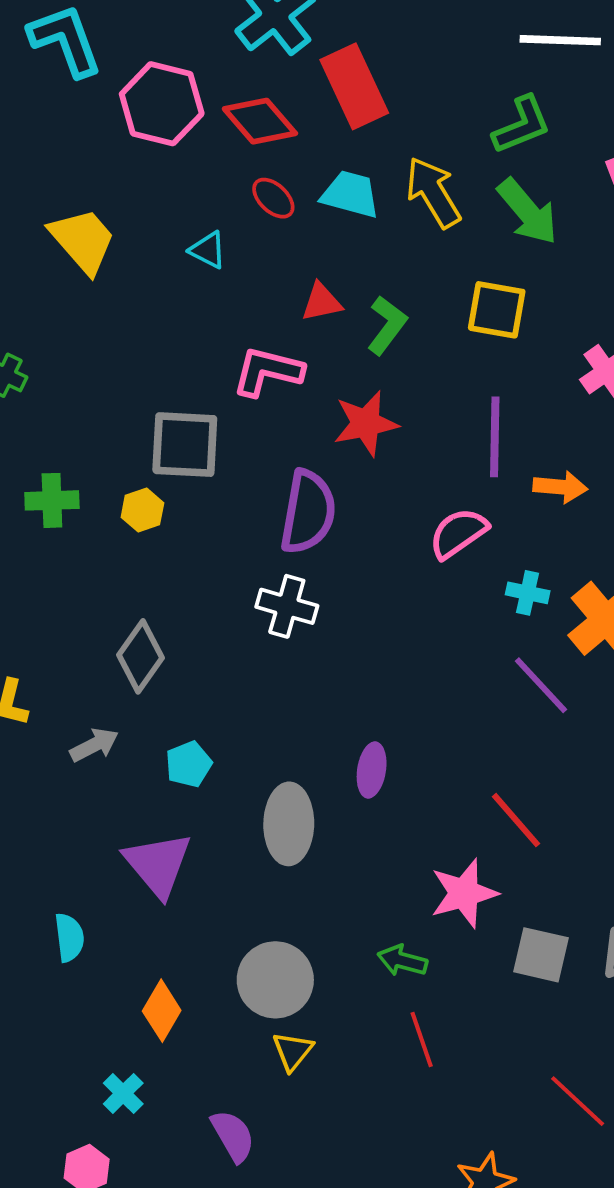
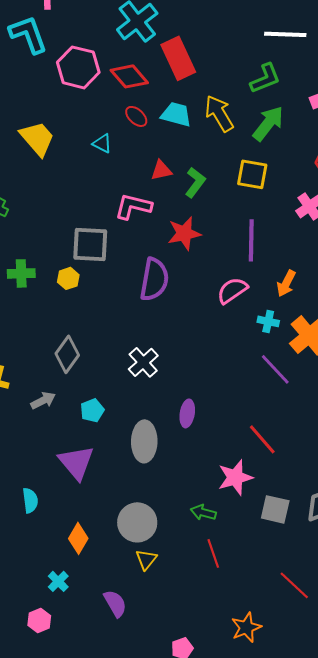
green arrow: (528, 212) -> (268, 123), turned -102
orange arrow: (560, 487) -> (286, 283), moved, turned 112
white cross: (287, 606) -> (143, 362), moved, turned 32

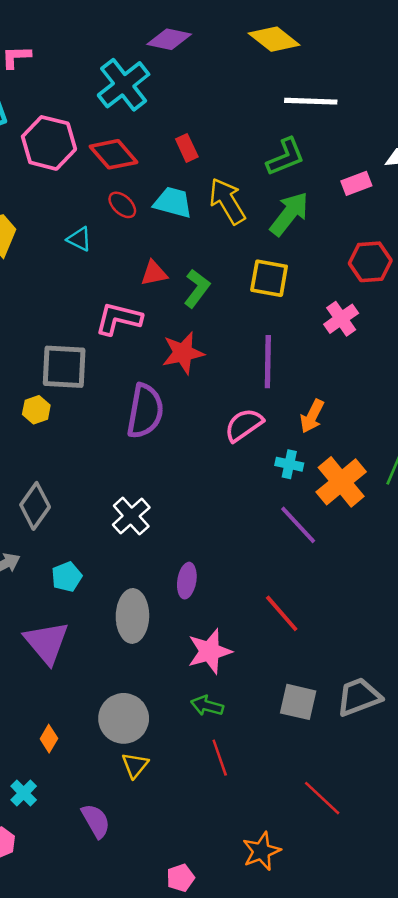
red rectangle: (178, 58) -> (187, 148), moved, size x0.5
pink star: (235, 477) -> (210, 651), moved
orange diamond: (78, 538) -> (49, 739), size x0.7

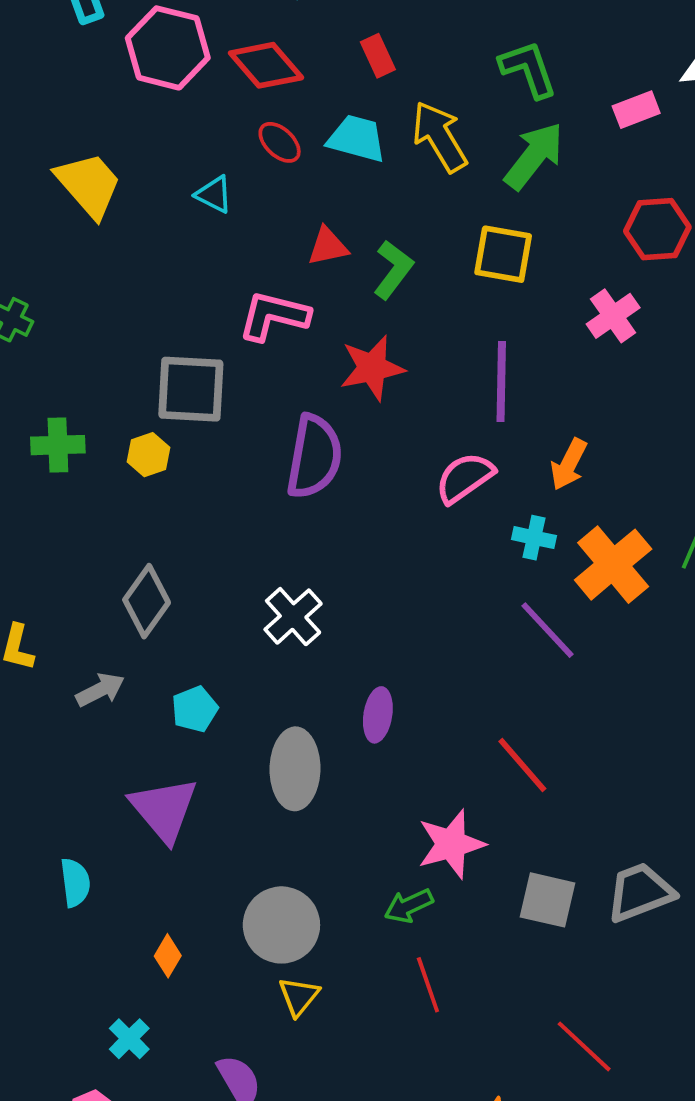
green L-shape: (285, 157) -> (528, 69), turned -87
pink star: (210, 651) -> (451, 844), moved
green arrow: (207, 706) -> (409, 906), turned -40

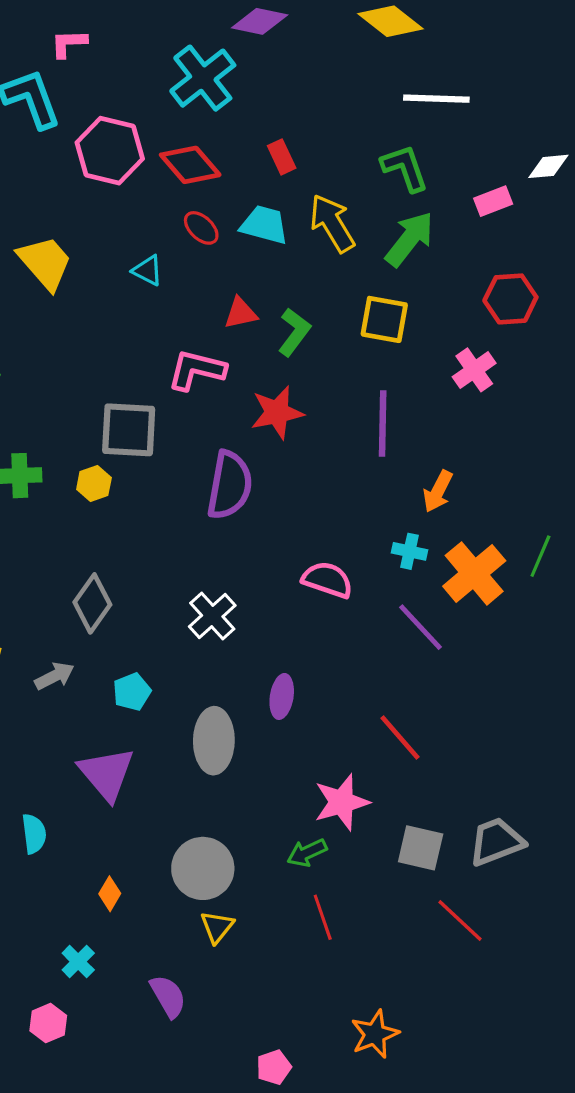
pink semicircle: (465, 478) -> (327, 580), moved, turned 54
red line: (584, 1046) -> (460, 921), moved

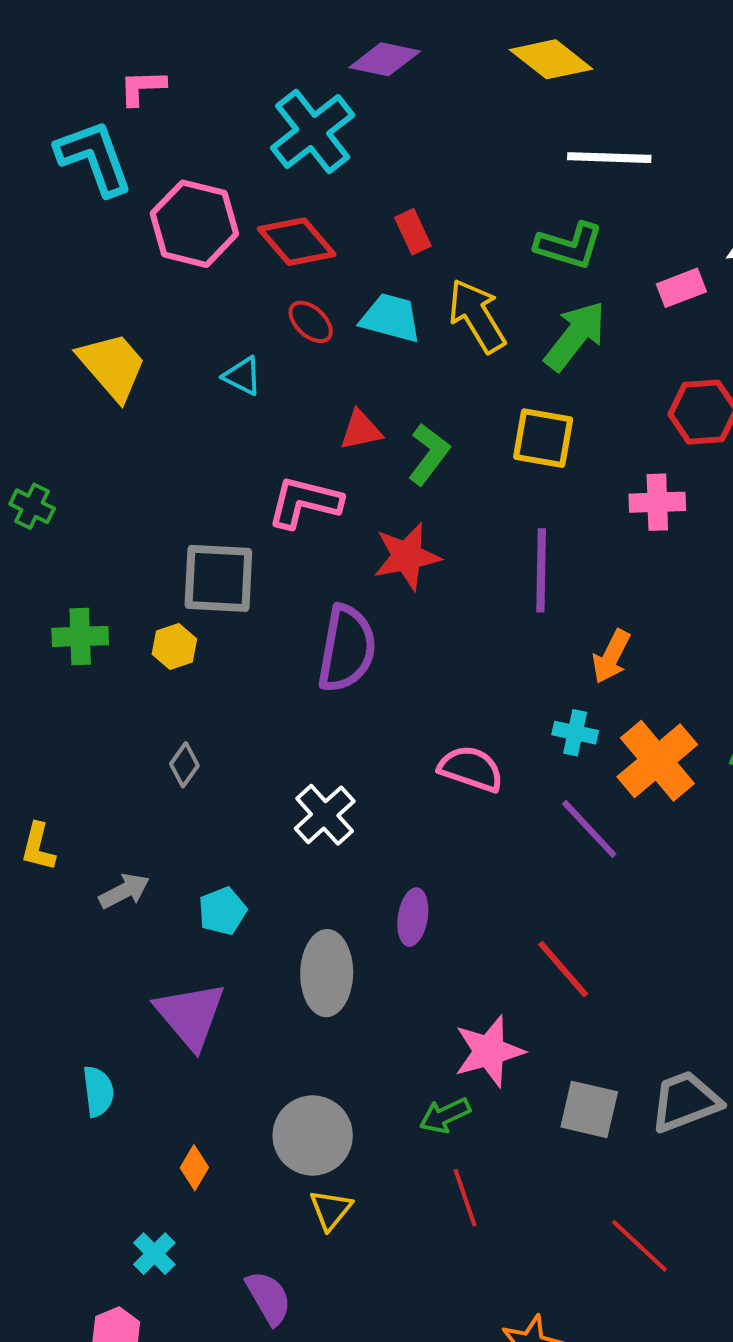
green L-shape: (405, 168) -> (569, 246), turned 126
pink cross: (474, 370) -> (657, 502), turned 33
gray diamond: (92, 603) -> (184, 765), moved, size x0.6
red line: (460, 921) -> (639, 1246), moved

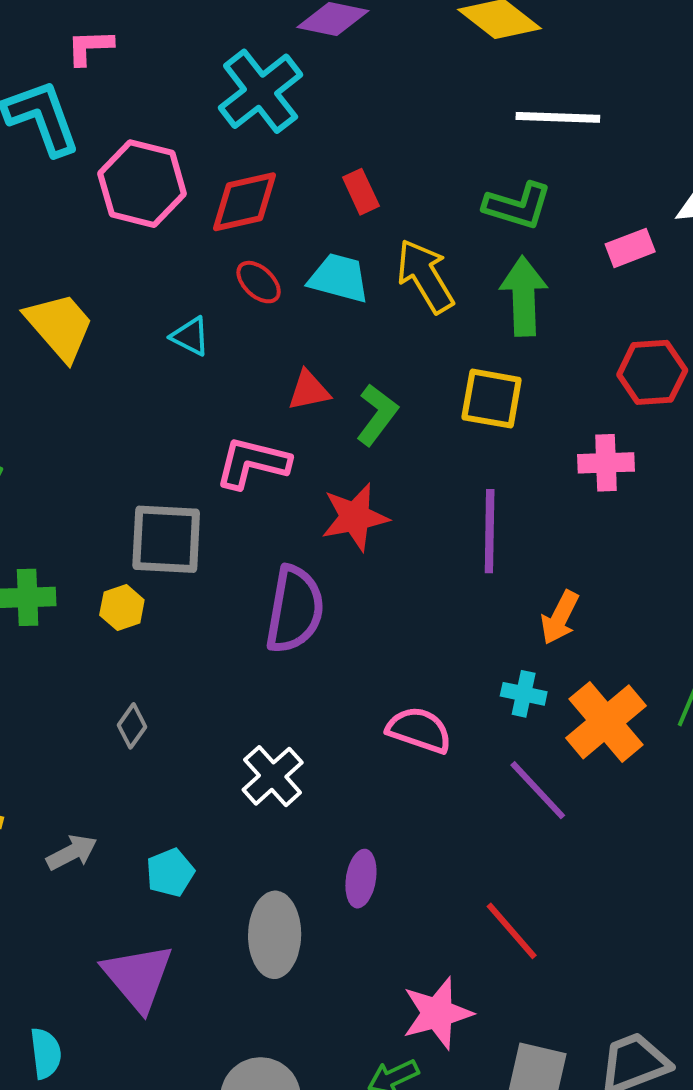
red diamond: (297, 242) -> (244, 202), turned -62
green arrow: (575, 336) -> (524, 296), turned -40

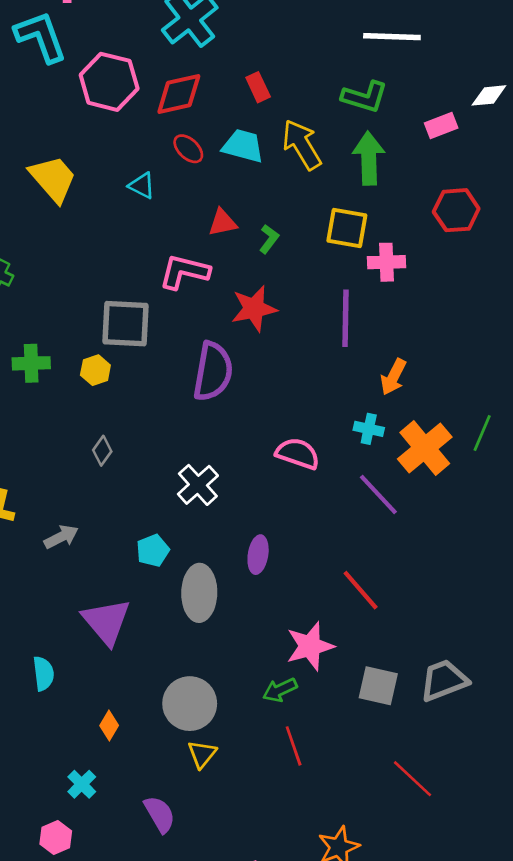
green L-shape: (377, 415) -> (269, 239), size x0.7
pink cross: (606, 463) -> (386, 262), moved
cyan pentagon: (170, 873) -> (153, 551), moved

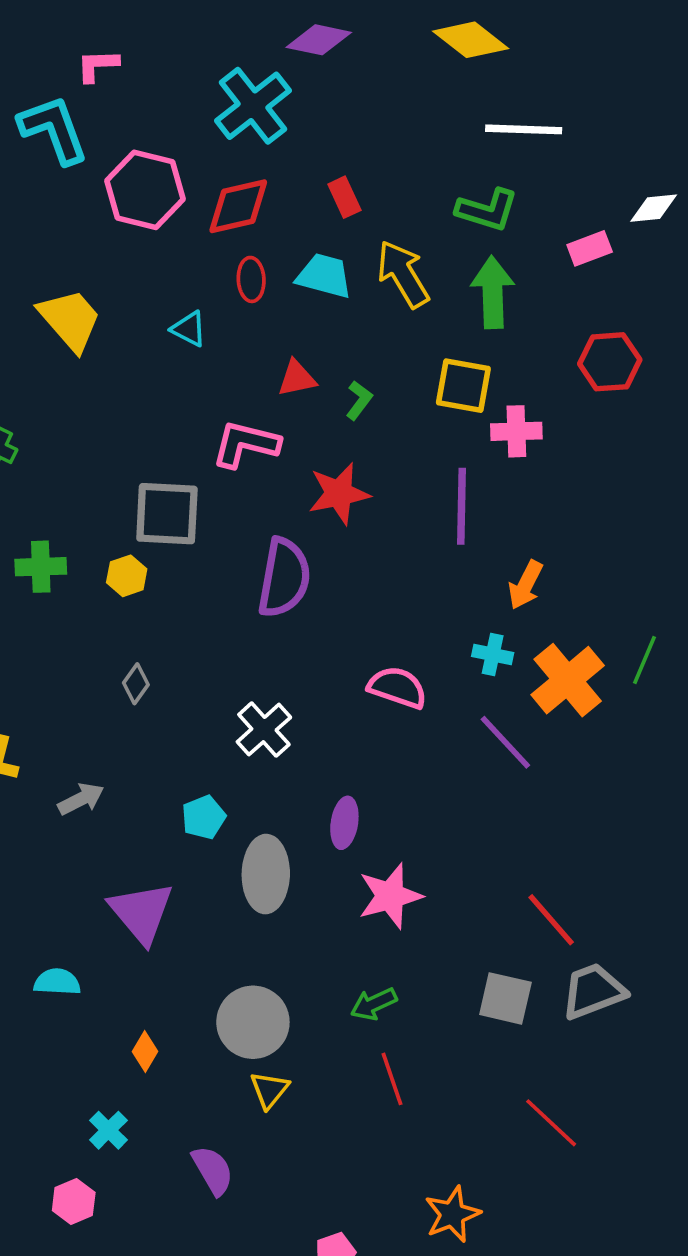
red ellipse: (188, 149) -> (251, 279), turned 44
red line: (361, 590) -> (551, 920), moved
pink star: (310, 646) -> (390, 896), moved
cyan semicircle: (43, 673) -> (57, 982), turned -80

